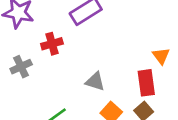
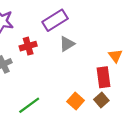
gray triangle: (95, 81) -> (67, 44), moved, turned -49

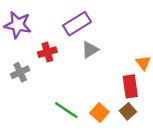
green line: (29, 105) -> (66, 110), moved, turned 70

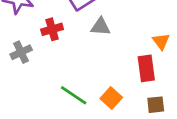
gray triangle: (90, 50) -> (100, 27), turned 36
brown square: (128, 111) -> (156, 105), moved, turned 35

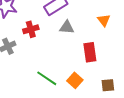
orange triangle: (161, 41) -> (104, 20), moved
red rectangle: (146, 68) -> (90, 52), moved

